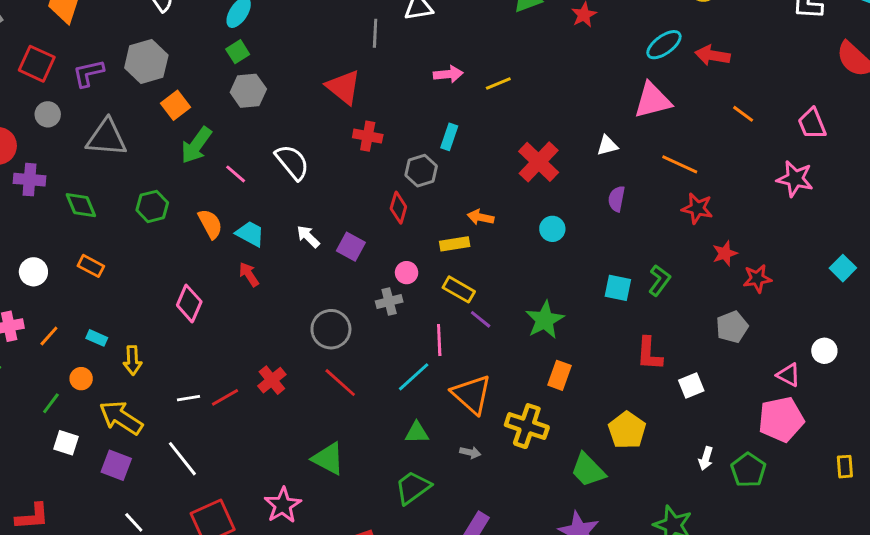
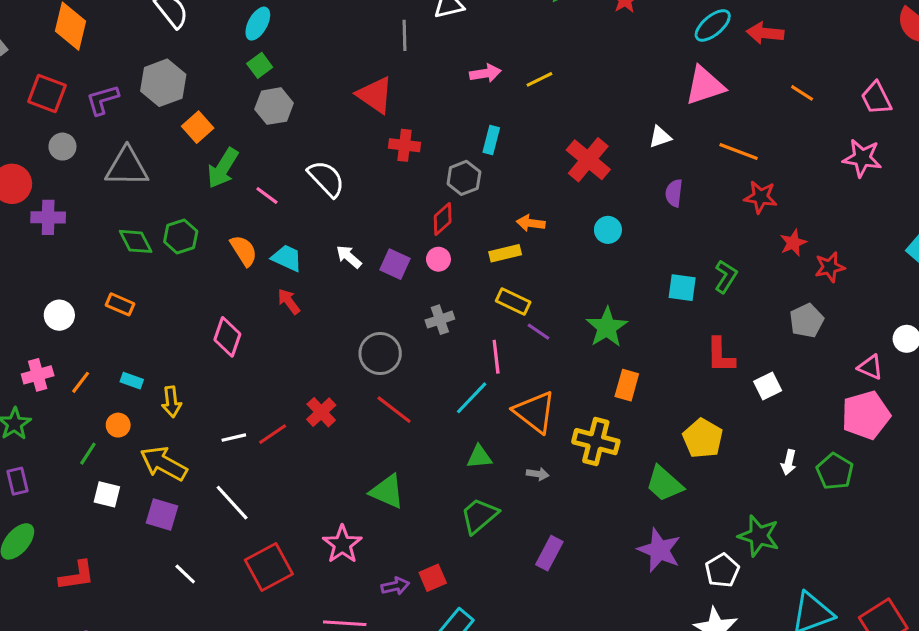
green diamond: (81, 205) -> (136, 241), moved
red diamond: (398, 208) -> (443, 219), turned 36
pink circle: (407, 273) -> (438, 259), moved

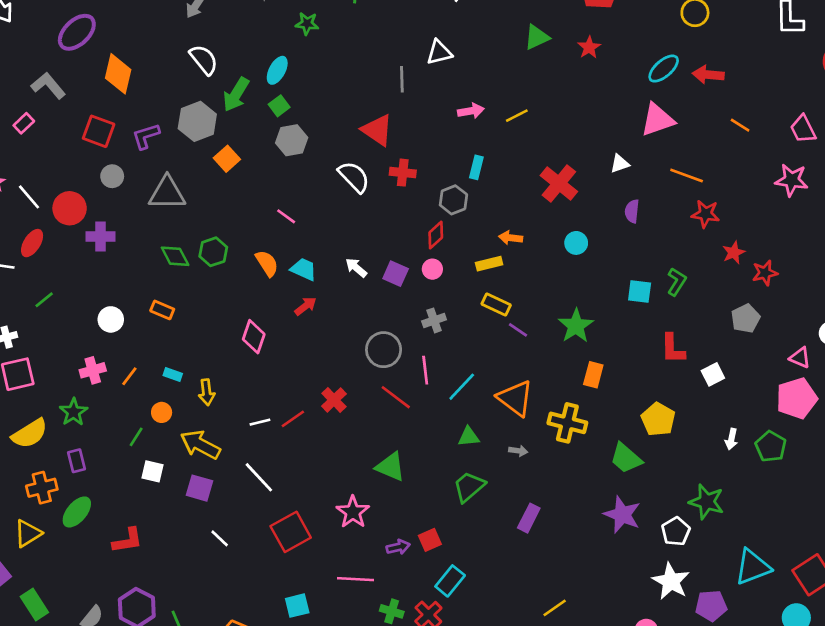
green arrow: (223, 168) -> (236, 94), moved
white semicircle: (326, 179) -> (354, 177), moved
red arrow: (289, 301) -> (306, 306), turned 90
pink line: (496, 357) -> (425, 370), moved

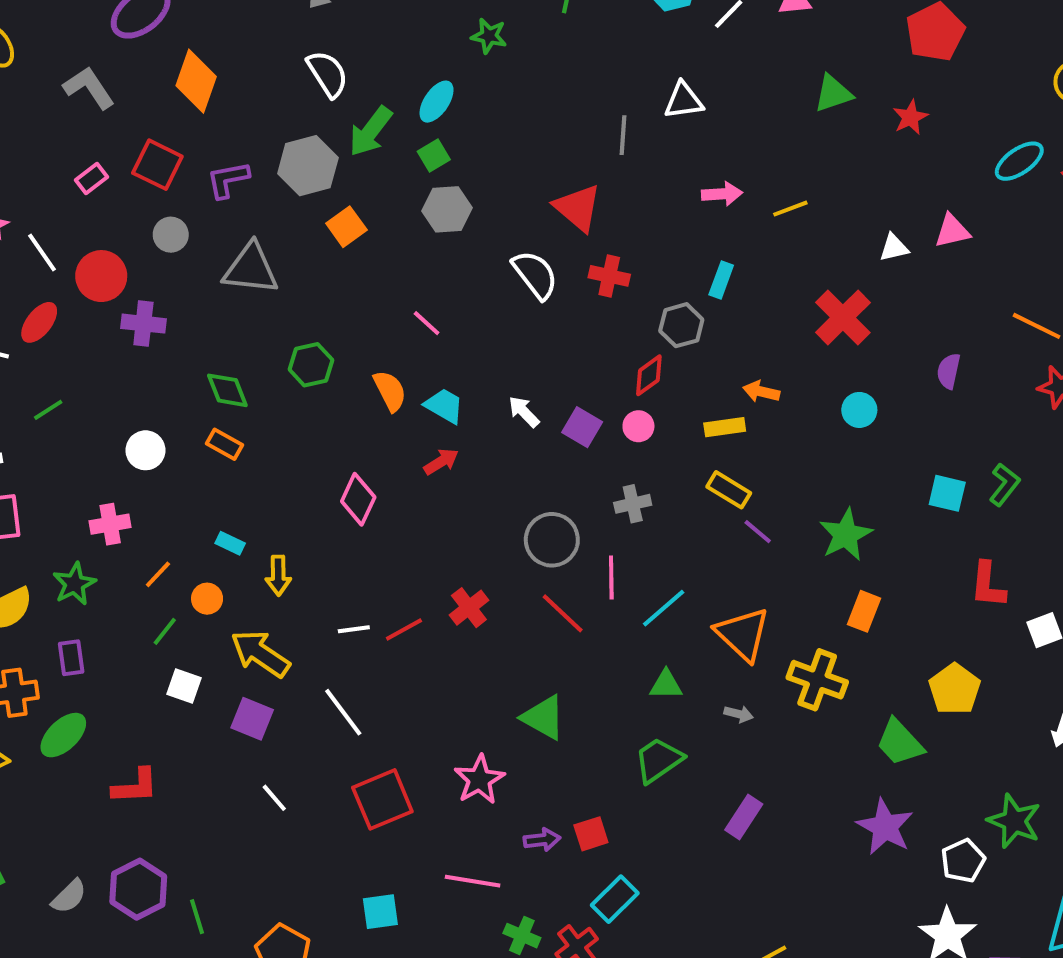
pink triangle: (657, 120) -> (952, 231), moved, size x0.7
pink rectangle: (24, 123) -> (91, 178), moved
white triangle: (620, 164) -> (894, 248), moved
green diamond: (175, 256) -> (227, 390), moved
orange line: (129, 376) -> (158, 574), moved

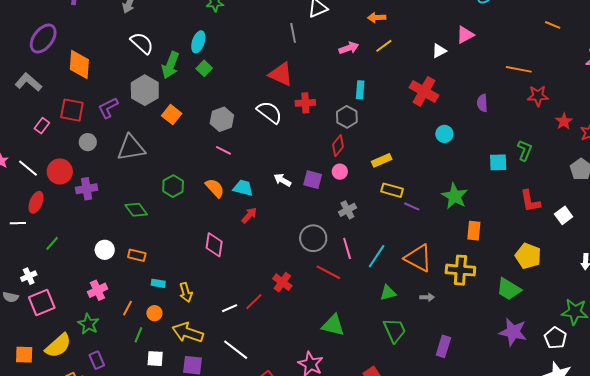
gray hexagon: (447, 209) -> (222, 119), moved
orange arrow: (761, 392) -> (377, 18), moved
orange rectangle: (225, 444) -> (137, 255), moved
green trapezoid: (659, 760) -> (395, 330), turned 116

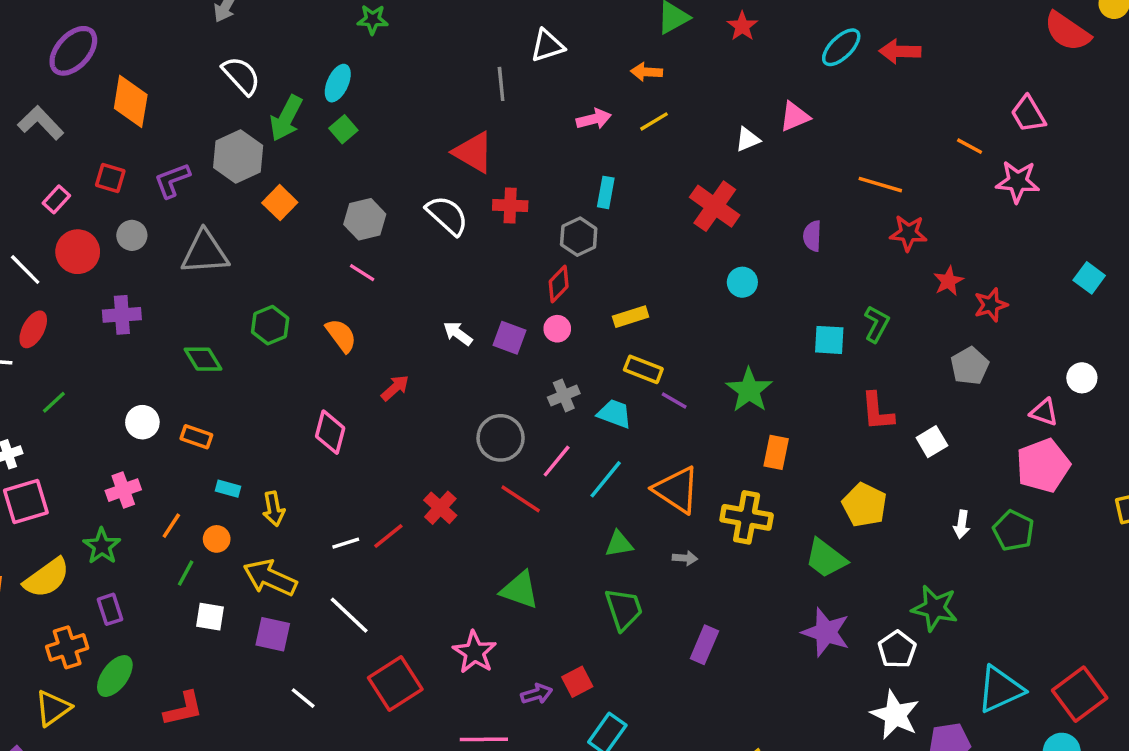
orange line: (553, 25) -> (970, 146), moved
red square: (72, 110) -> (110, 178), size x0.7
red circle: (60, 172) -> (78, 252), moved
cyan trapezoid: (243, 188) -> (615, 414), moved
pink line: (347, 248) -> (557, 461), turned 50

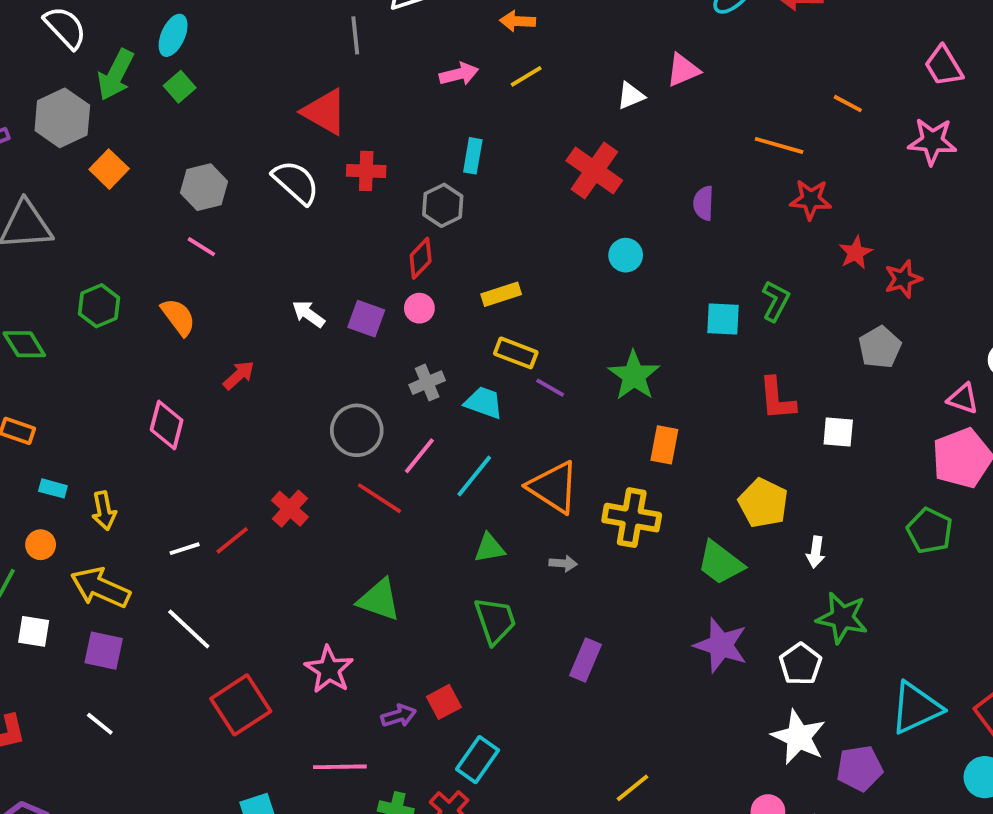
orange line: (970, 146) -> (848, 104), moved
white square: (932, 442) -> (838, 432), turned 36
white arrow: (962, 524) -> (816, 552), moved
white line: (303, 698) -> (100, 724), moved

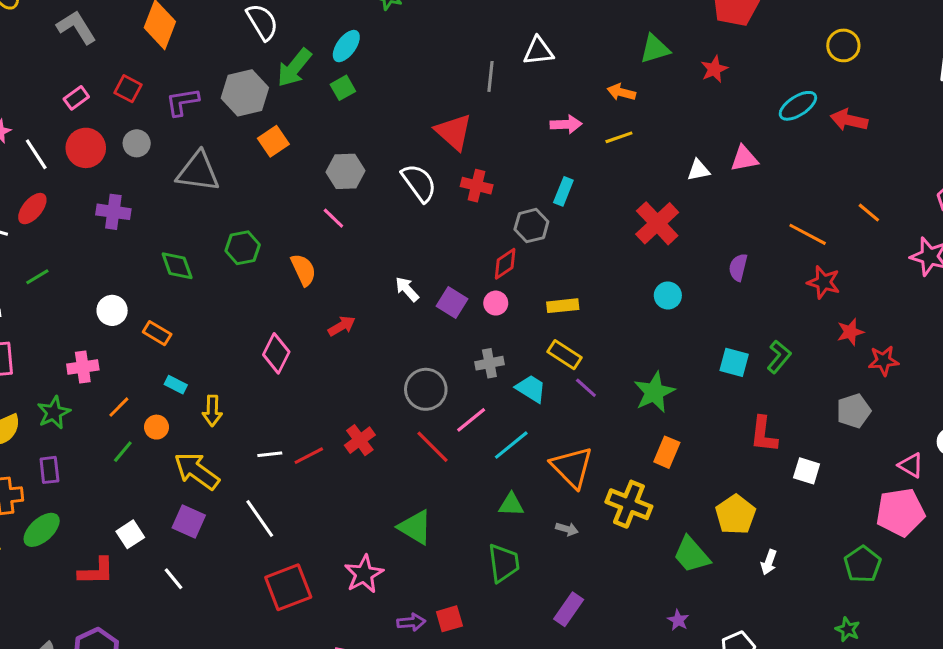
green star: (842, 618) -> (848, 629), moved, size x0.6
white square: (34, 631) -> (130, 534), moved, turned 36
purple star: (721, 645) -> (678, 620), size x0.5

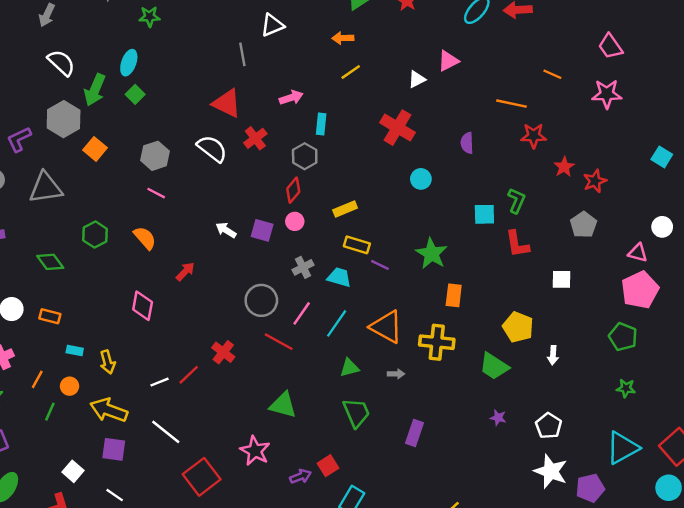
pink arrow: (566, 124) -> (291, 98), moved
red cross: (477, 186) -> (255, 138), turned -35
red L-shape: (764, 434) -> (517, 244), moved

